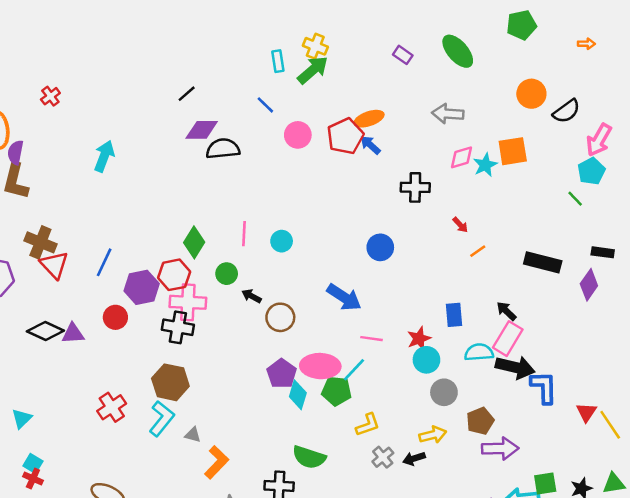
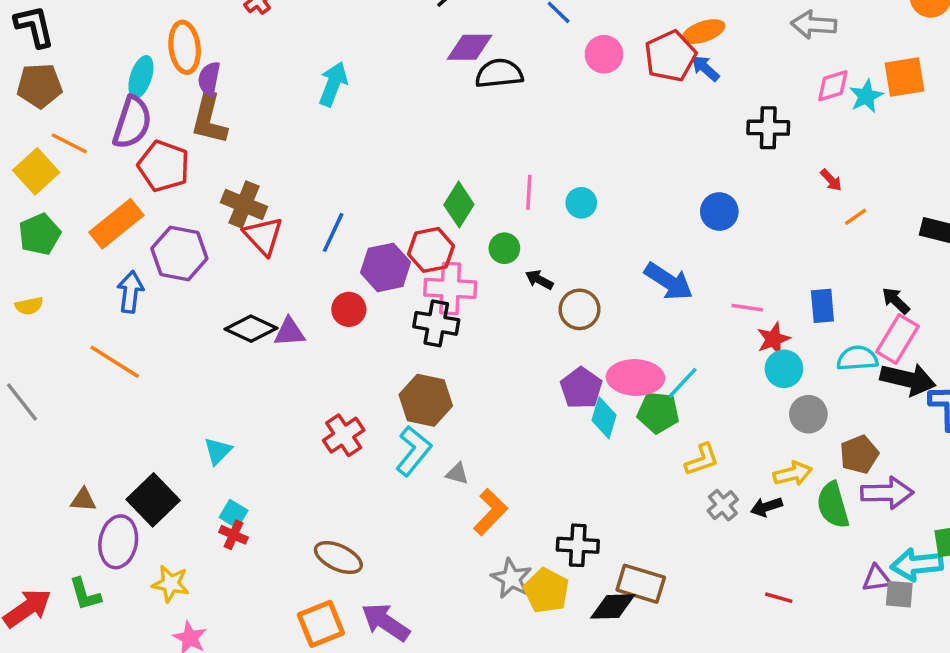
pink line: (372, 339) -> (747, 308), moved
green semicircle: (309, 457) -> (833, 505), moved, turned 56

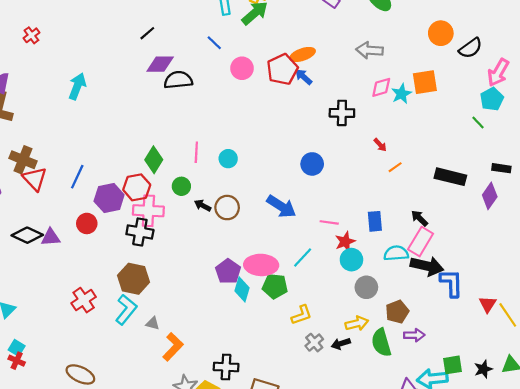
brown circle: (580, 309) -> (227, 208), moved
cyan line: (683, 383) -> (303, 258), moved
purple arrow: (887, 493) -> (414, 335), size x0.7

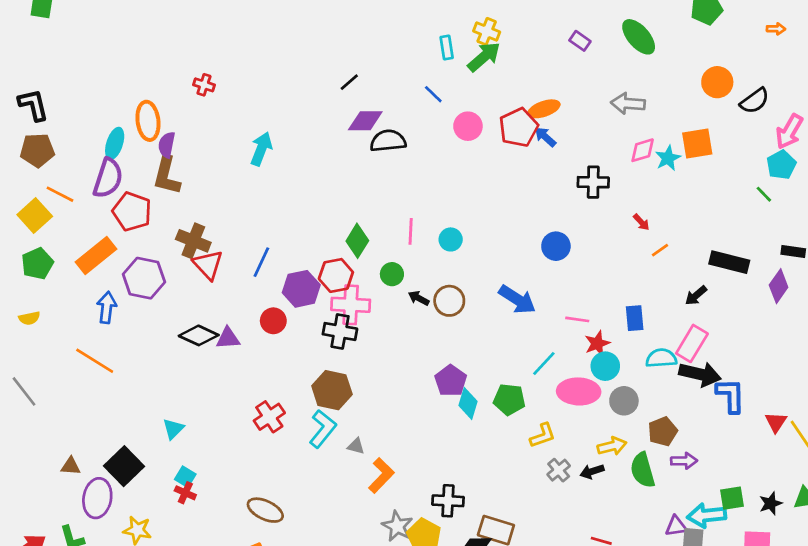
red cross: (31, 35) -> (204, 85), turned -35
black arrow: (420, 218) -> (696, 295), moved, turned -84
pink ellipse: (261, 265) -> (579, 391), moved

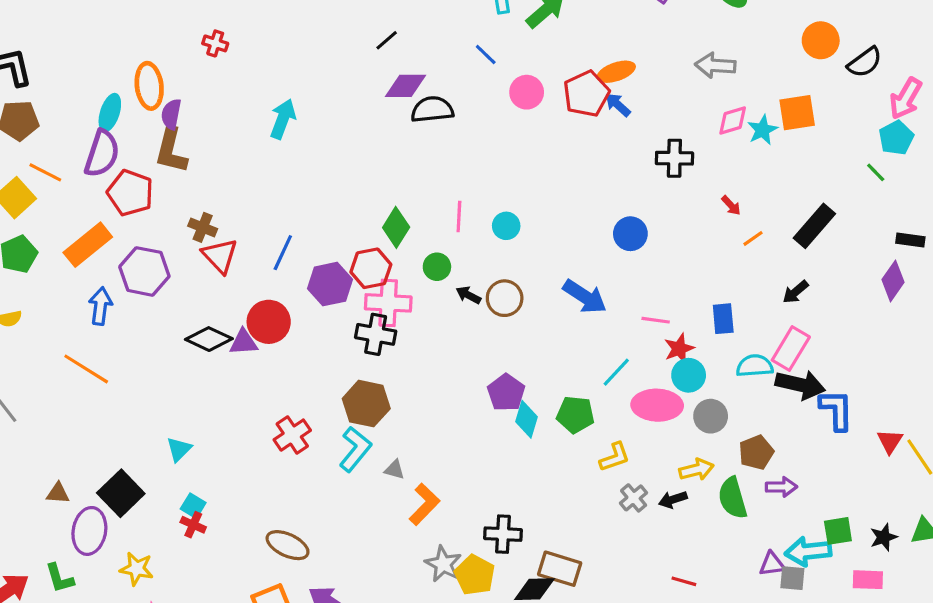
brown cross: (193, 241) -> (203, 227), size x0.7
black rectangle: (729, 262) -> (814, 226), moved, turned -63
red circle: (273, 321) -> (269, 322), moved, size x1.4

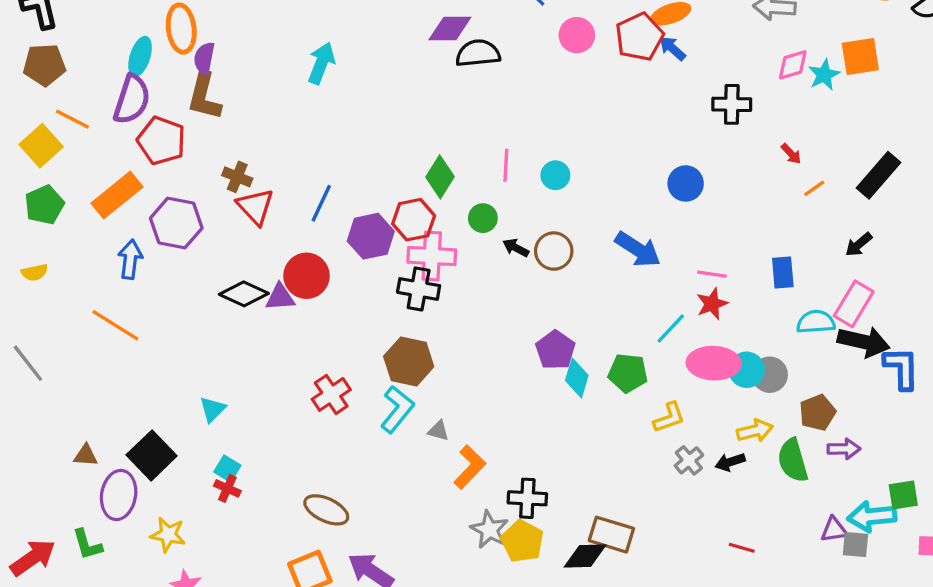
red star: (679, 349) -> (712, 304), moved
cyan circle: (689, 375) -> (747, 370), moved
black cross: (503, 534) -> (527, 498), moved

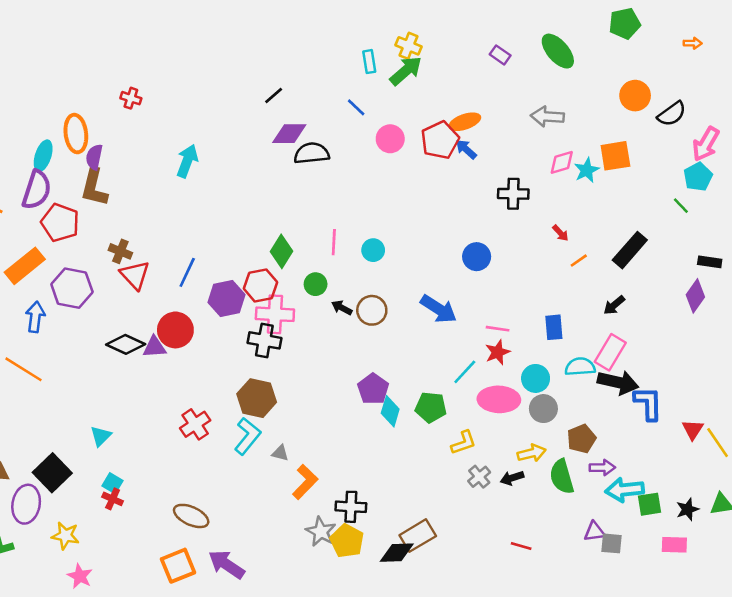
cyan circle: (747, 370) -> (536, 378), moved
cyan arrow: (872, 516) -> (625, 490), moved
brown rectangle: (611, 535) -> (418, 536), turned -48

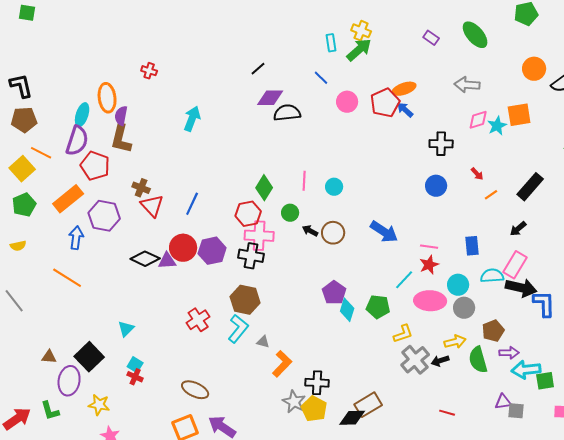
blue circle: (477, 257) -> (436, 186), moved
purple hexagon: (226, 299) -> (212, 251), moved
gray cross: (479, 477) -> (415, 360), size x1.6

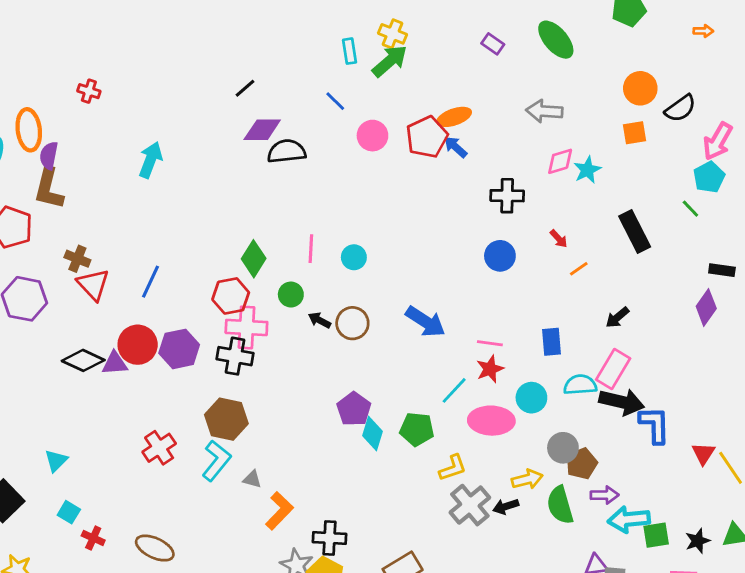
orange square: (519, 115) -> (635, 133), moved, size x0.7
black rectangle: (530, 187) -> (635, 232), moved, turned -68
gray circle: (464, 308) -> (563, 448), moved
red cross: (135, 377) -> (93, 538), moved

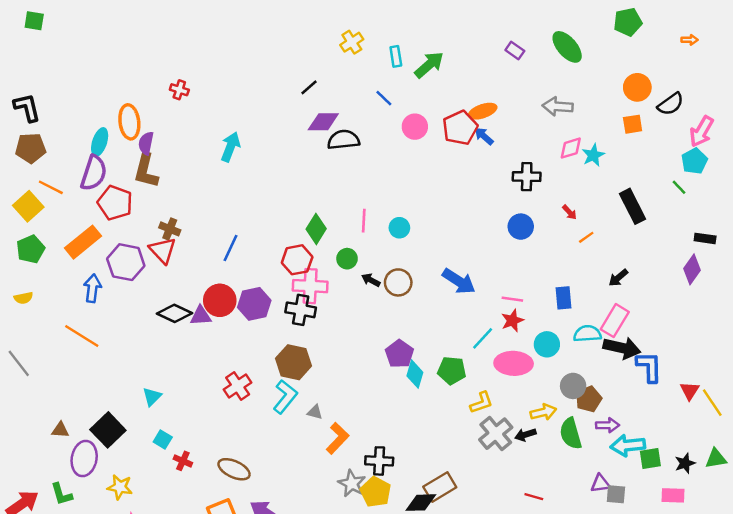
yellow cross: (393, 34) -> (352, 42), moved, turned 35
red triangle: (93, 284) -> (163, 250), moved

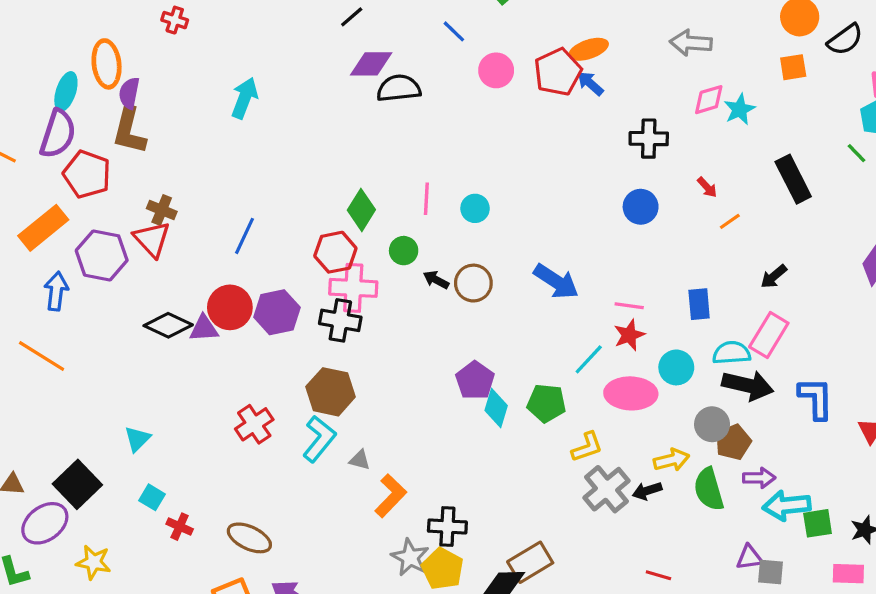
black arrow: (622, 348) -> (748, 385), moved
purple ellipse: (84, 459) -> (45, 523), turned 44

